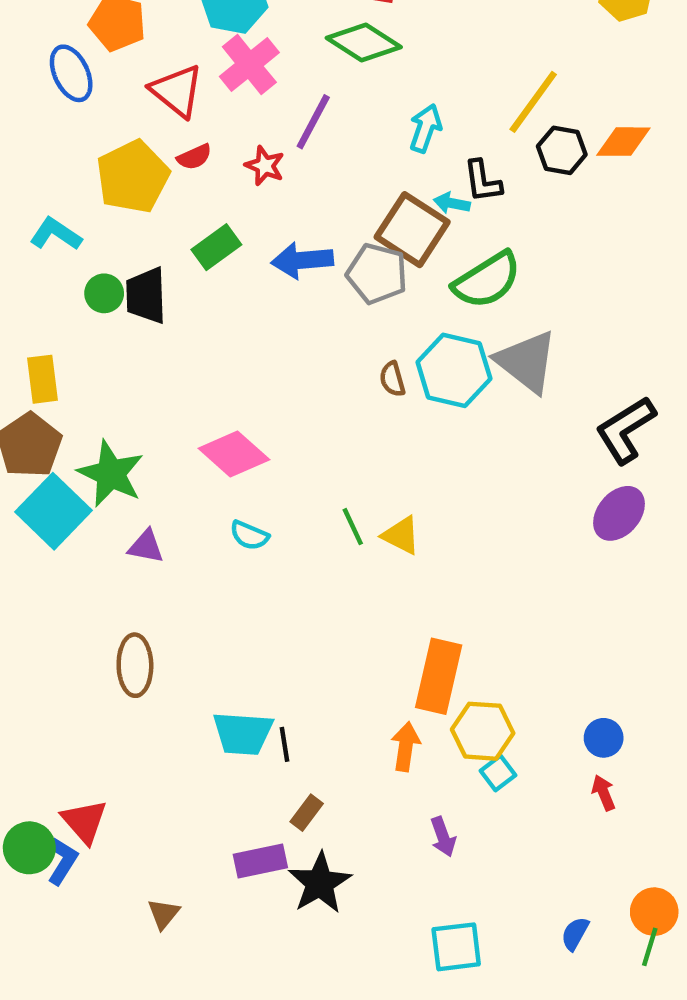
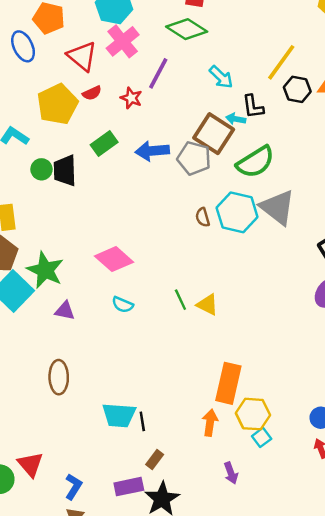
cyan arrow: (425, 128) -> (221, 77), turned 115
blue L-shape: (62, 861) -> (73, 487), moved

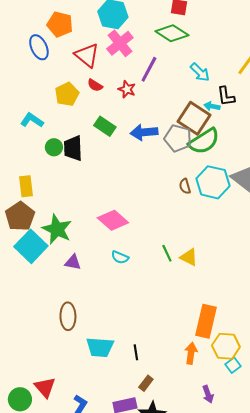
red semicircle: (92, 93) -> (95, 85), turned 56
yellow pentagon: (57, 104) -> (67, 94), size x0.7
green rectangle: (104, 143) -> (105, 126), turned 70
green semicircle: (255, 162) -> (204, 141), moved
cyan trapezoid: (119, 415) -> (100, 347), moved

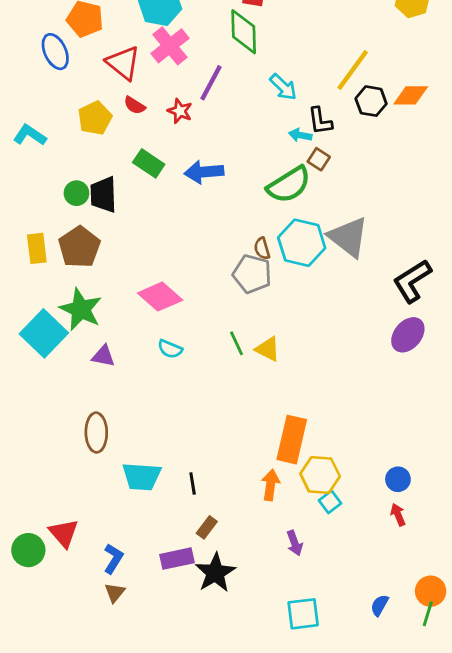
green diamond: (172, 33) -> (244, 32), turned 56
brown square: (194, 118) -> (319, 159), moved, size x0.5
cyan L-shape: (32, 120) -> (30, 135), moved
gray pentagon: (178, 138) -> (252, 274), moved
brown pentagon: (20, 216) -> (79, 247), moved

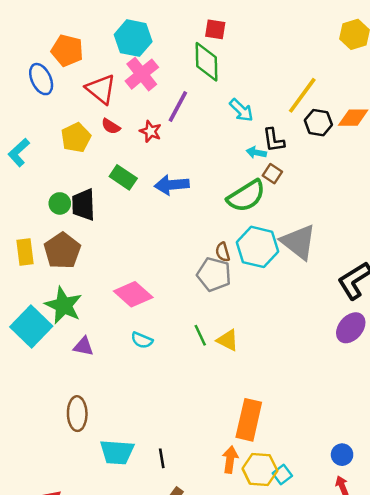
cyan L-shape: (30, 135) -> (19, 152), turned -76
yellow hexagon: (320, 475) -> (260, 470), moved

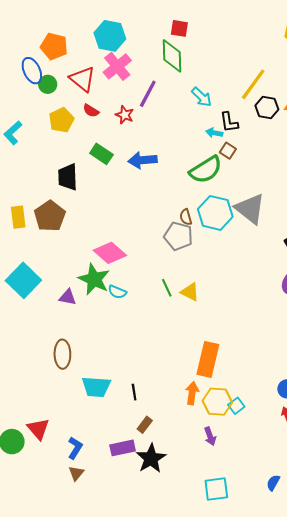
green circle: (60, 203) -> (48, 84), moved
green star: (63, 305) -> (94, 279), moved

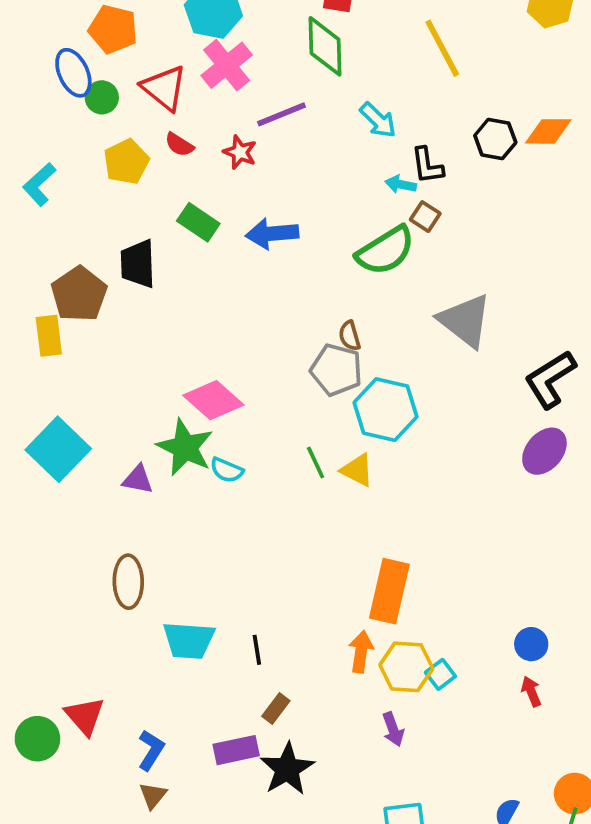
yellow line: (253, 84) -> (442, 48), moved, turned -64
purple line: (148, 94) -> (282, 114), turned 40
cyan hexagon: (215, 213) -> (386, 410), moved
brown pentagon: (50, 216) -> (79, 294), moved

